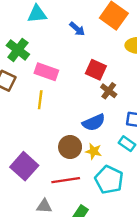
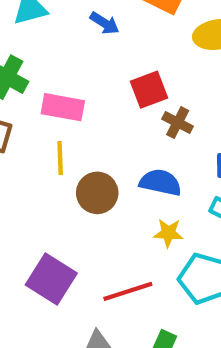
red square: (96, 70) -> (149, 90), turned -36
blue semicircle: (94, 122) -> (160, 182), turned -135
brown circle: (70, 147) -> (97, 193), moved

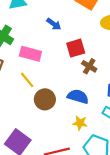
blue arrow: (105, 23) -> (54, 24), moved
yellow line: (60, 158) -> (27, 80), turned -42

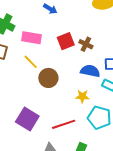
red square: (76, 48) -> (66, 41), moved
blue semicircle: (78, 97) -> (90, 71), moved

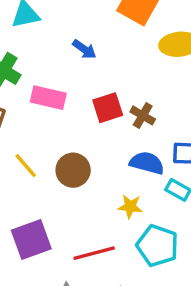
yellow line: (31, 62) -> (26, 166), moved
purple square: (27, 119) -> (31, 239), turned 35

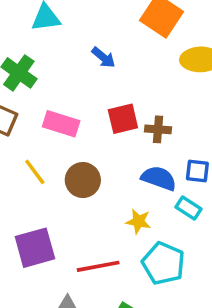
pink rectangle: (48, 98) -> (61, 124), moved
brown cross: (143, 115) -> (158, 129), turned -30

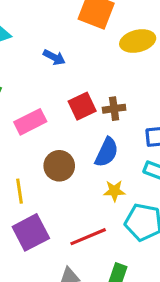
pink rectangle: (61, 124) -> (30, 122), turned -32
yellow line: (35, 172) -> (20, 191), moved, turned 40
blue semicircle: (159, 178) -> (107, 152), moved, turned 108

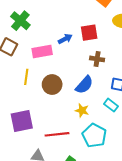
blue arrow: (54, 57) -> (65, 39), moved, turned -72
red square: (82, 106) -> (89, 33), moved
yellow line: (20, 191) -> (26, 77), moved

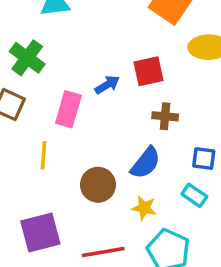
pink rectangle: (42, 52) -> (68, 109), turned -60
brown circle: (52, 85) -> (98, 185), moved

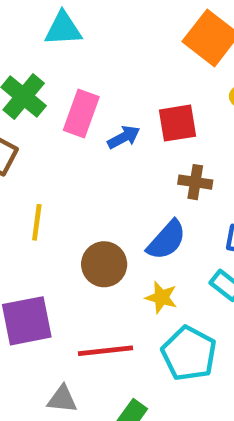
pink rectangle: (68, 109) -> (81, 113), moved

